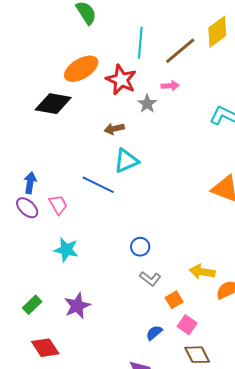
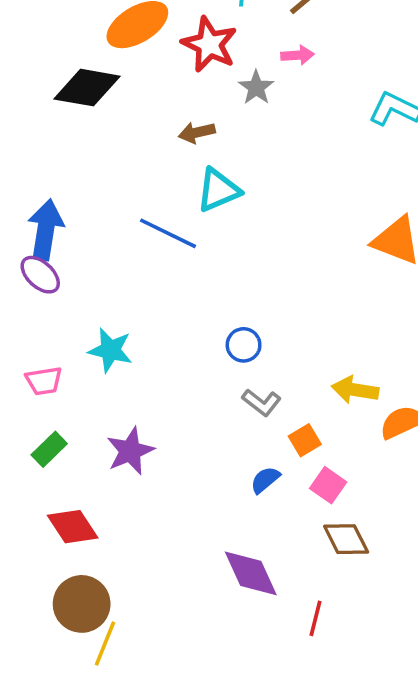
blue arrow: (30, 183) -> (46, 230), size x1.5
pink trapezoid: (58, 205) -> (44, 381), moved, turned 110
blue semicircle: (154, 333) -> (265, 480), moved

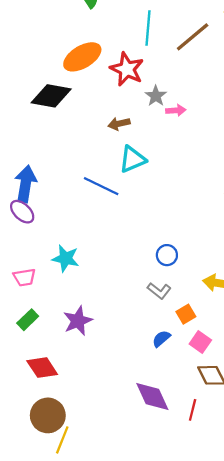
pink arrow: (298, 55) -> (176, 110), moved
blue circle: (244, 345) -> (167, 255), moved
red line: (316, 618) -> (193, 410), moved

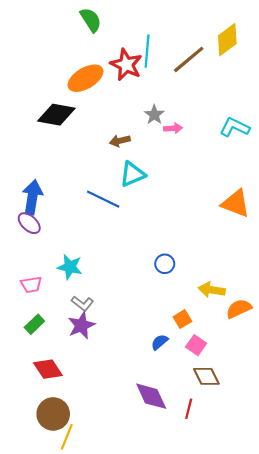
red star: (127, 69) -> (126, 65), moved
gray L-shape: (159, 291) -> (82, 303), moved

